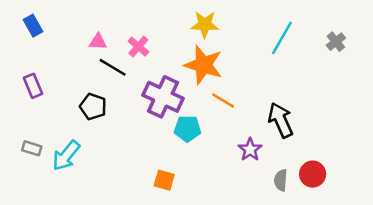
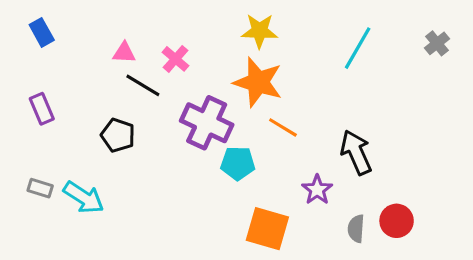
gray cross: (336, 42) -> (437, 43), moved
cyan arrow: (66, 156) -> (84, 197), turned -96
orange square: (164, 180) -> (267, 229), moved, size x1.6

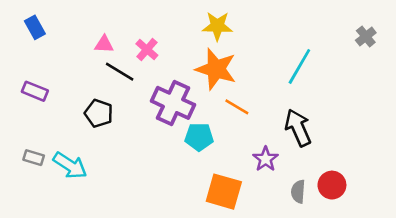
cyan line: (358, 48) -> (299, 66), moved
purple rectangle: (42, 109) -> (35, 91), turned -45

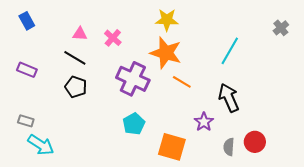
black line: (120, 72) -> (75, 58), moved
cyan pentagon: (199, 137) -> (134, 124), moved, turned -30
cyan arrow: (70, 165) -> (41, 145), moved

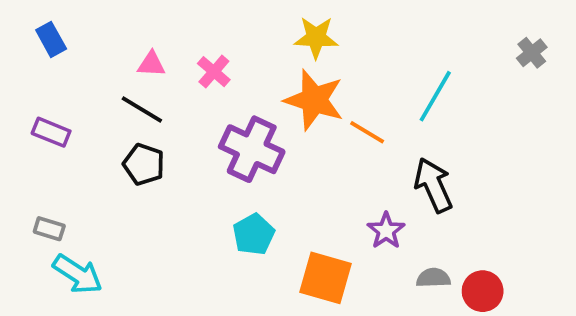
orange line: (182, 82) -> (367, 132), moved
red circle: (255, 142) -> (483, 291), moved
gray semicircle: (229, 147) -> (433, 278), turned 84

